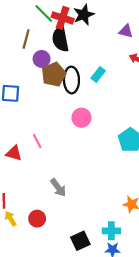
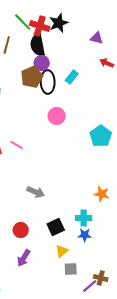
purple circle: (42, 59) -> (42, 63), moved
pink line: (37, 141) -> (17, 145), moved, turned -32
gray arrow: (58, 188) -> (36, 192), moved, turned -30
red circle: (37, 219) -> (21, 230), moved

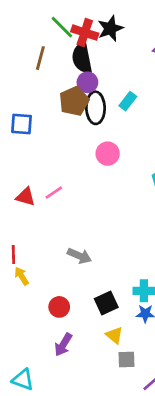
pink line: (17, 145) -> (54, 193), turned -64
yellow triangle: (62, 251) -> (114, 335), turned -40

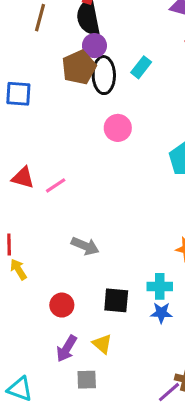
pink line: (54, 193) -> (56, 185), moved
black square: (106, 303) -> (116, 300), turned 30
yellow triangle: (114, 335) -> (102, 344), moved
gray square: (126, 359) -> (87, 380), moved

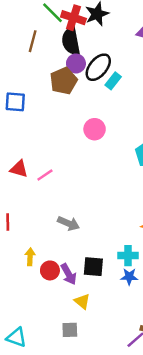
black ellipse: (104, 75) -> (98, 67), moved, turned 40
yellow arrow: (18, 269) -> (30, 257), moved, turned 35
purple arrow: (67, 349) -> (69, 274), moved, turned -60

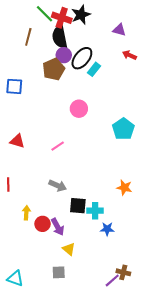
pink line: (45, 175) -> (58, 146), moved
cyan cross: (128, 256) -> (95, 211), moved
black square: (93, 267) -> (78, 206), moved

